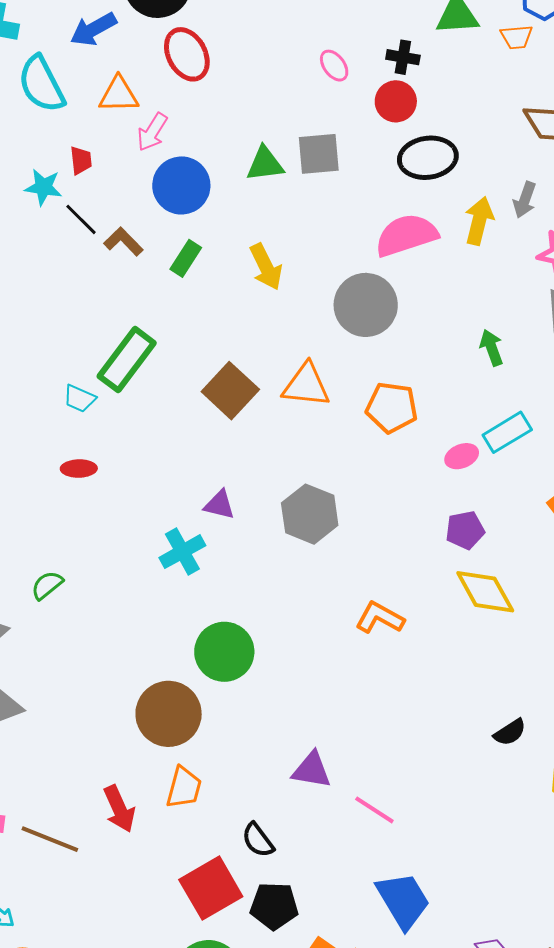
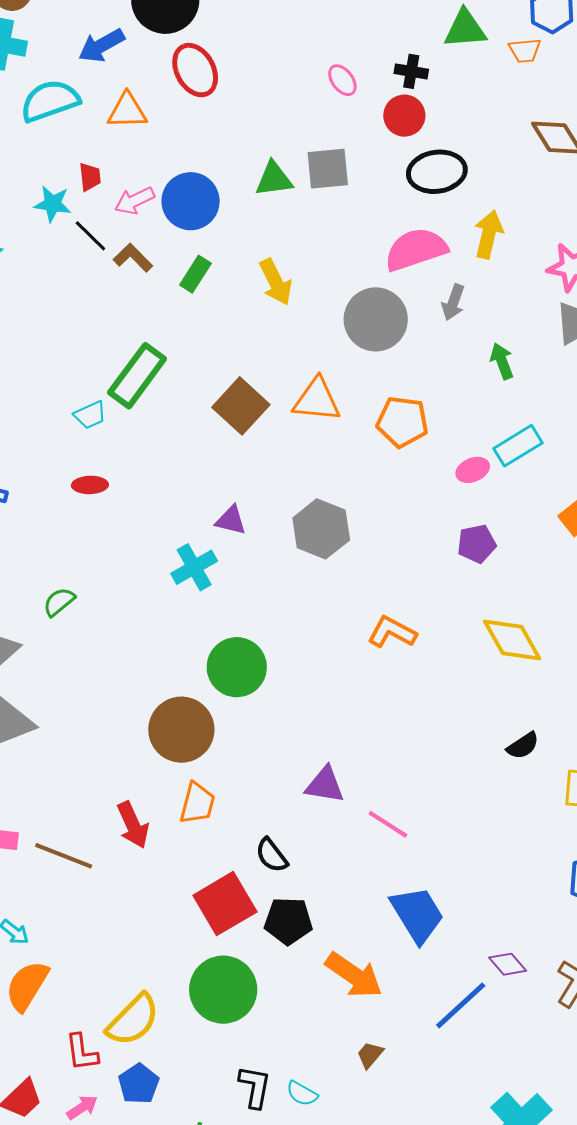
cyan semicircle: (41, 84) -> (50, 101), turned 98
pink arrow: (152, 132) -> (135, 201), moved, turned 33
gray arrow: (525, 200) -> (453, 302), moved
cyan trapezoid: (79, 398) -> (90, 415), turned -48
yellow diamond: (485, 592) -> (512, 640), moved

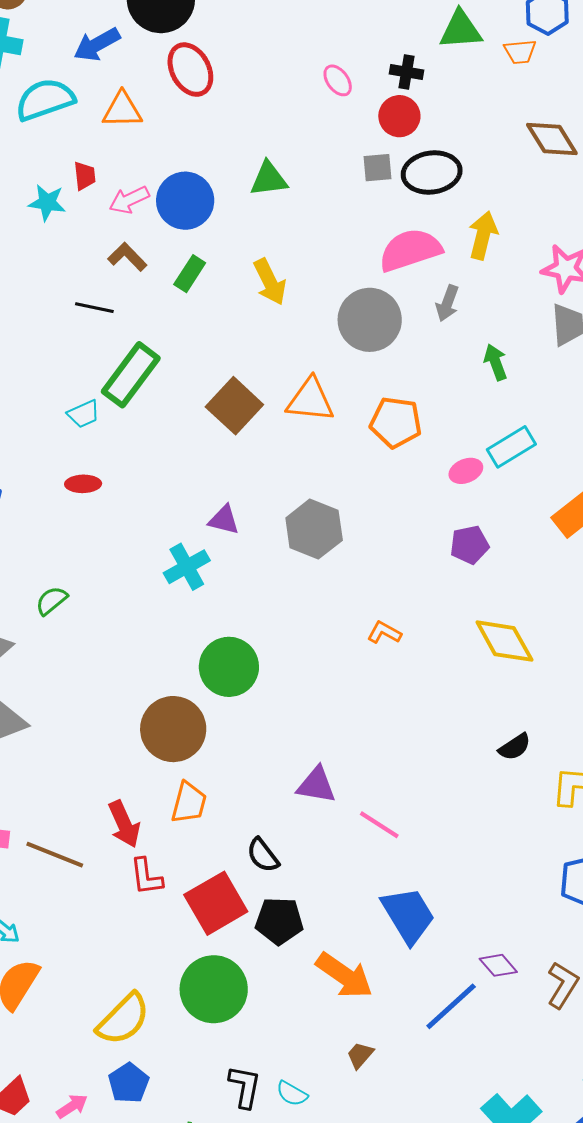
gray square: (328, 169) -> (377, 168), moved, size x0.7
black line: (90, 236) -> (94, 308), moved, turned -33
orange L-shape: (392, 632) -> (384, 633), size x0.7
red L-shape: (82, 1052) -> (146, 877), moved

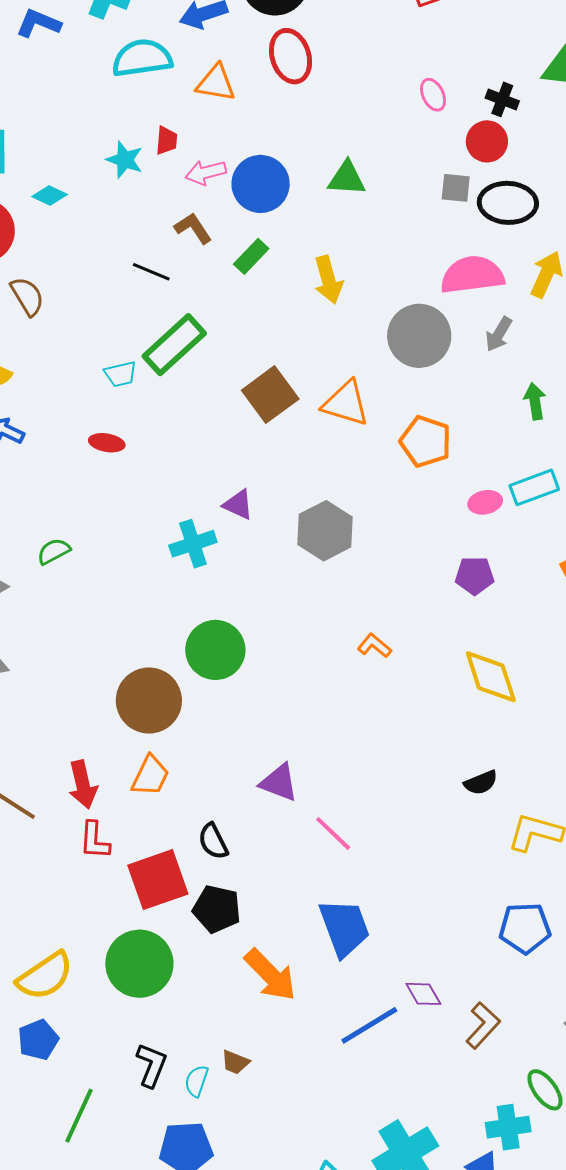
brown trapezoid: (360, 1055) -> (235, 1062), moved, turned -120
cyan semicircle: (292, 1094) -> (196, 1081), turned 68

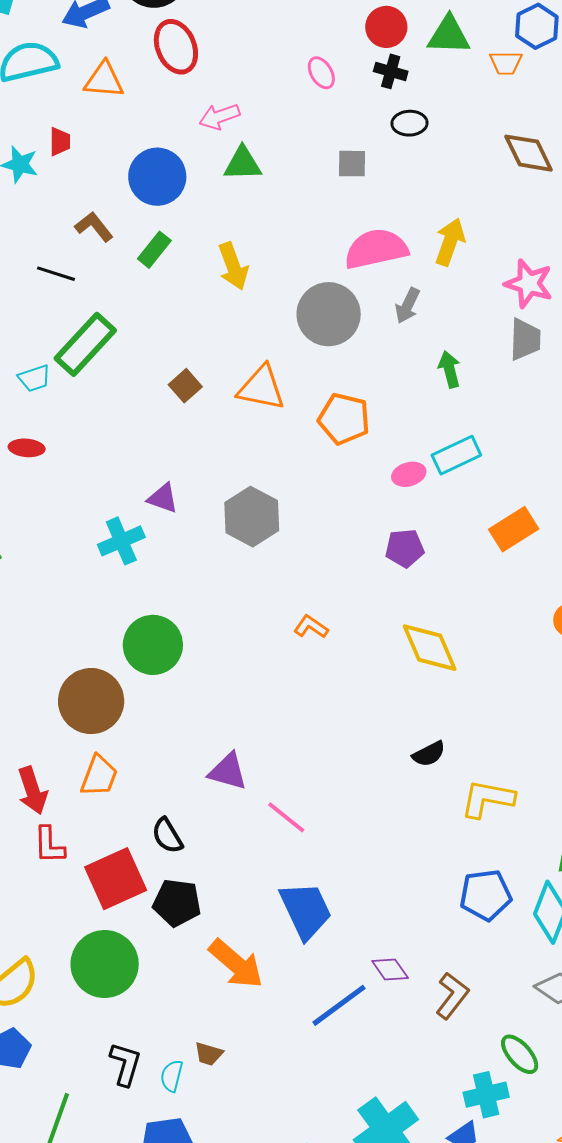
red circle: (487, 141) -> (386, 27), moved
pink arrow: (206, 173) -> (219, 117), moved
black ellipse: (508, 203) -> (409, 123), moved, size x0.6
brown square: (270, 395) -> (185, 386), size x0.6

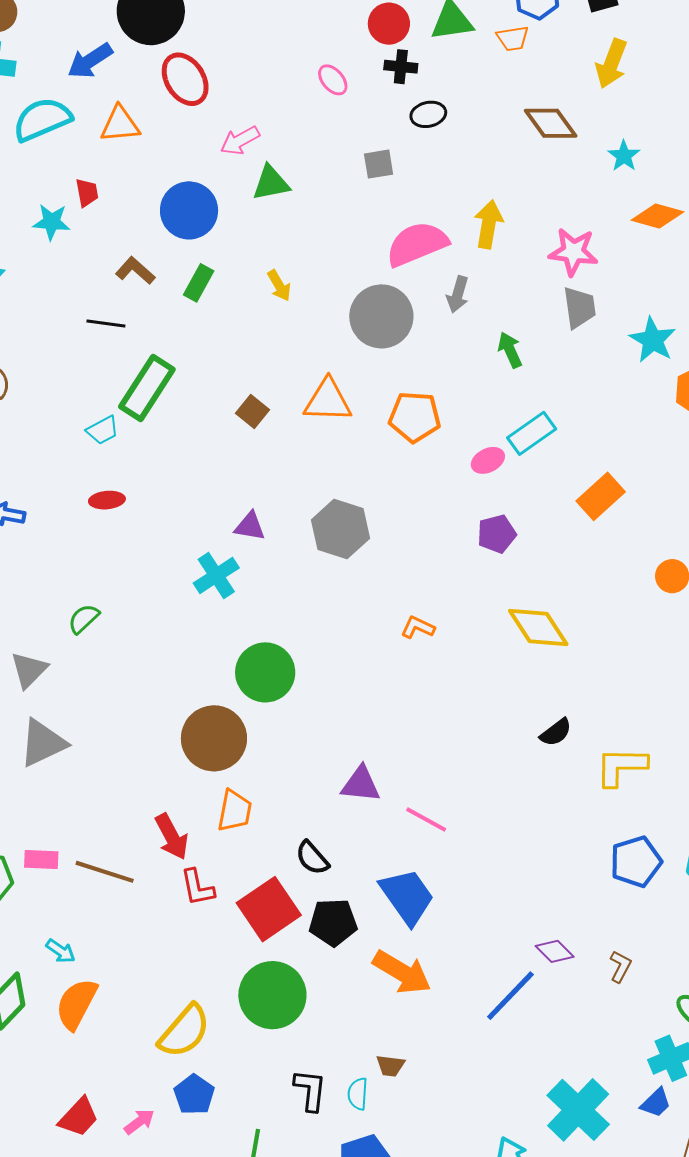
yellow arrow: (233, 266) -> (279, 286), size x0.7
blue trapezoid: (306, 910) -> (407, 897), moved
brown L-shape: (452, 996) -> (620, 966), size x0.7

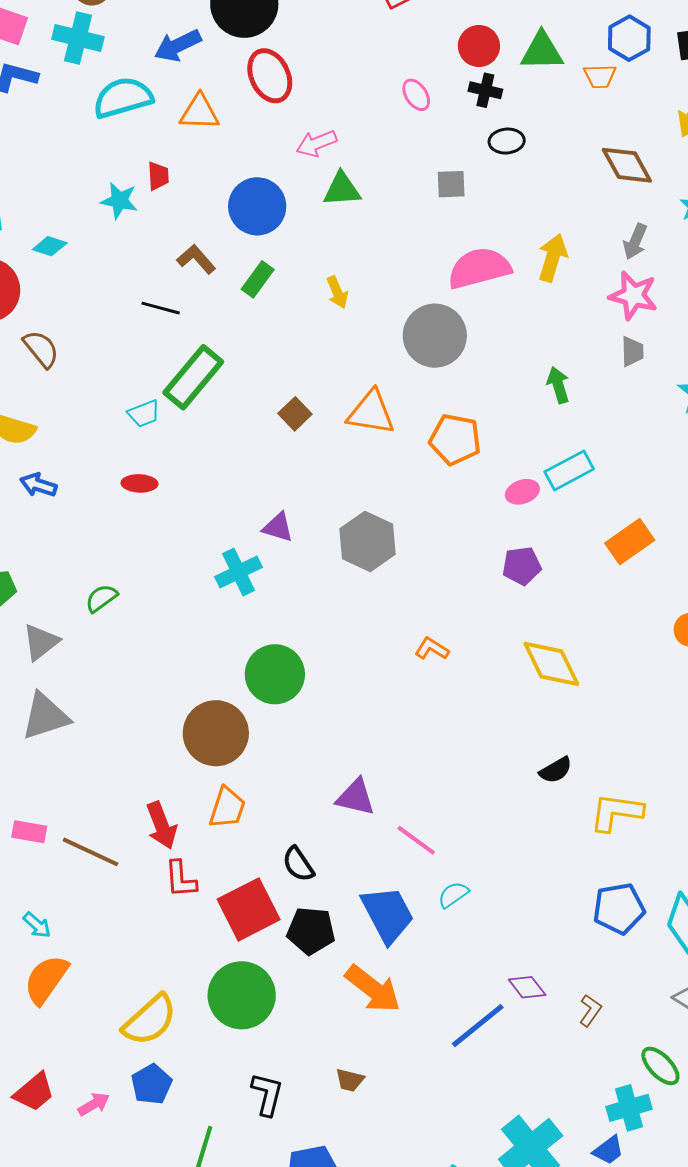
gray arrow: (458, 294) -> (635, 242), moved
gray trapezoid: (579, 307) -> (632, 352), size x0.7
cyan semicircle: (358, 1094) -> (453, 895), moved, turned 44

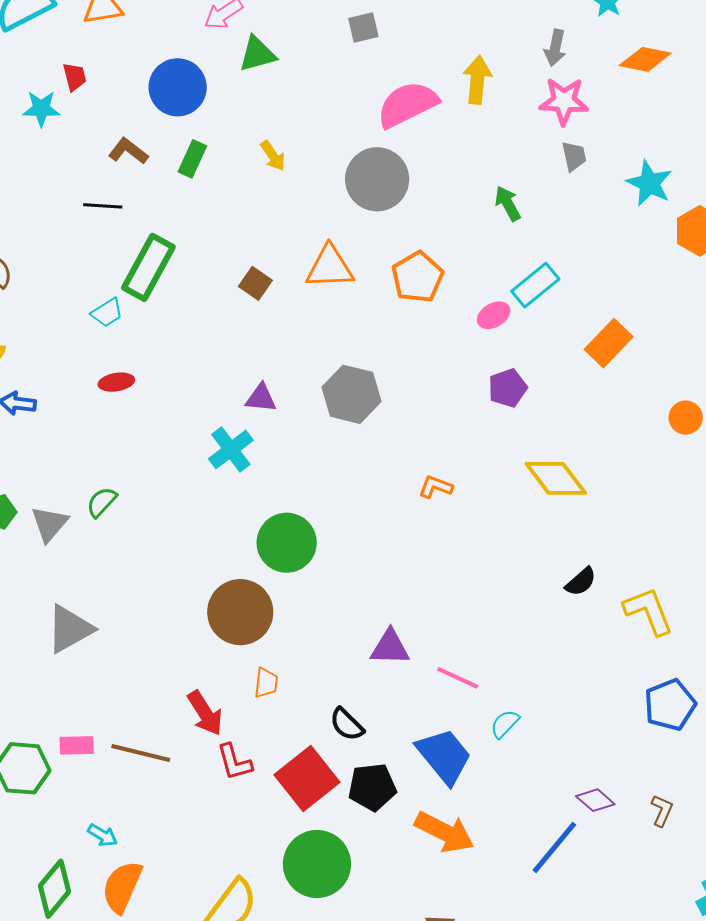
orange pentagon: (455, 439) -> (417, 277), turned -30
gray triangle: (41, 642) -> (49, 524), moved
orange trapezoid: (227, 808) -> (266, 683), size x0.7
yellow L-shape: (616, 812) -> (648, 611), turned 72

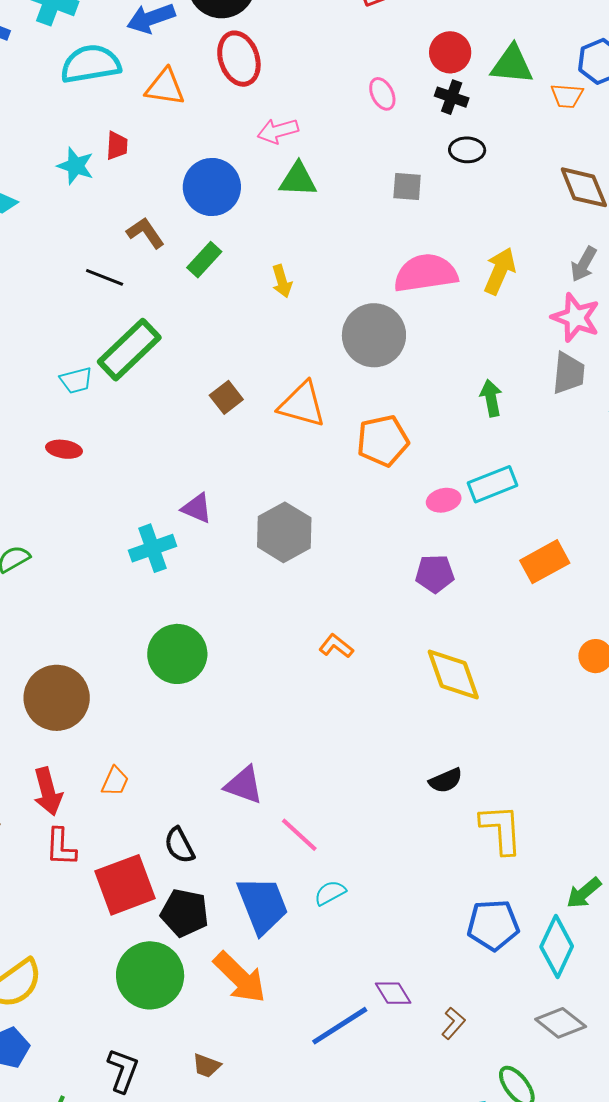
gray trapezoid: (574, 156) -> (569, 373), size x1.4
brown circle: (240, 612) -> (57, 698), moved
green circle: (317, 864) -> (150, 975), moved

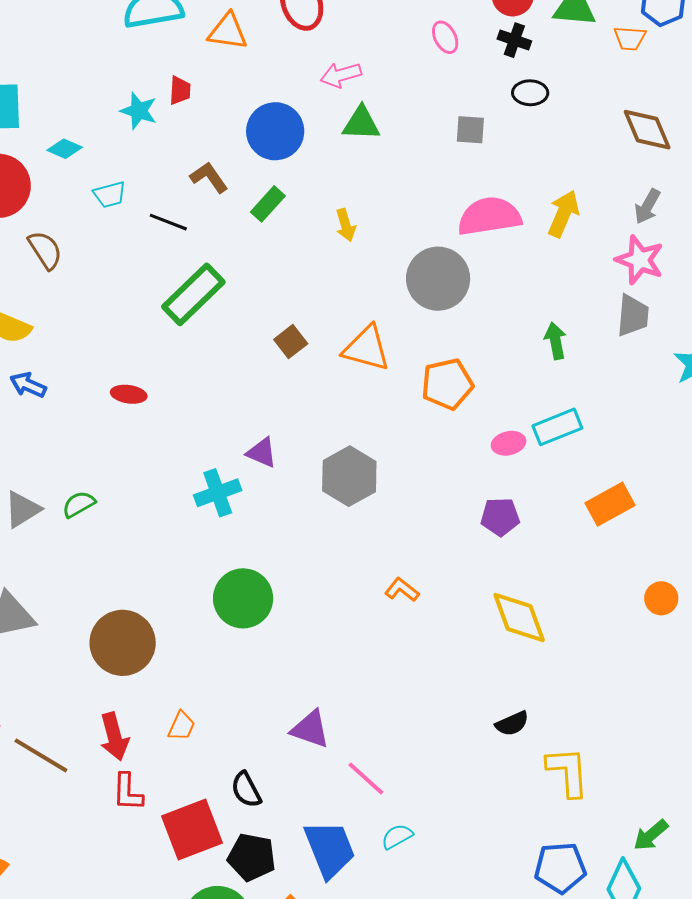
cyan trapezoid: (76, 380) -> (110, 195), moved

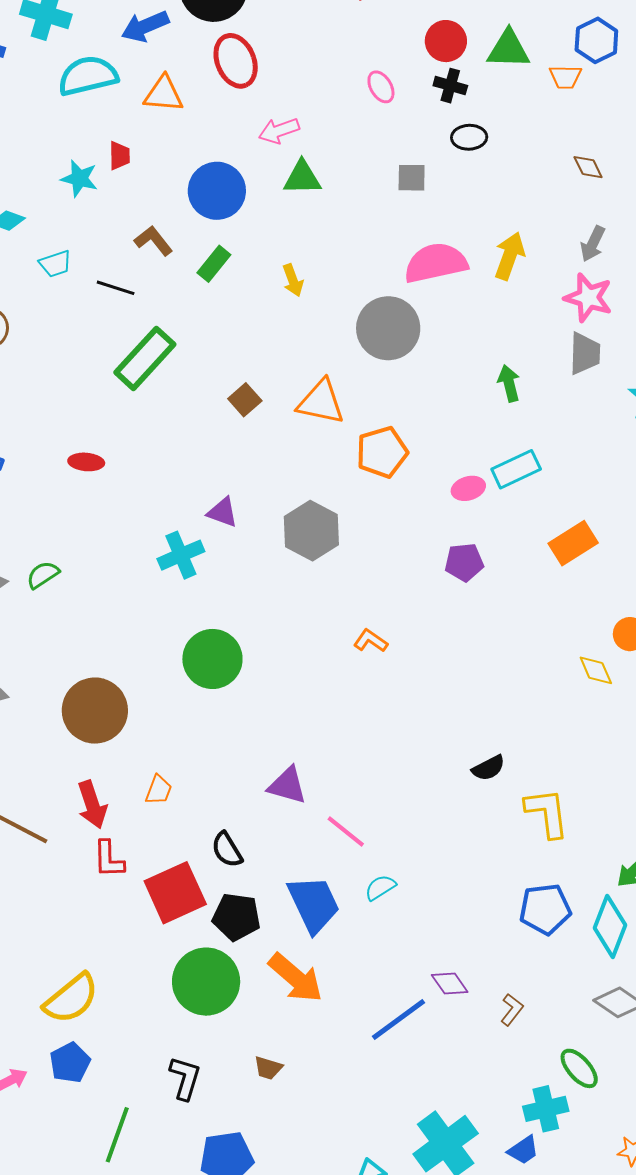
brown diamond: (647, 130) -> (588, 167), size x0.6
orange pentagon: (447, 384) -> (382, 452), moved
yellow diamond: (519, 617) -> (596, 670), moved, size x0.6

